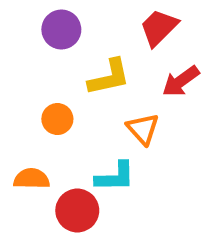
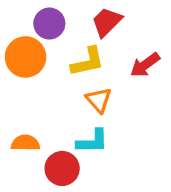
red trapezoid: (159, 28) -> (107, 22), moved
orange circle: (57, 119) -> (25, 57), moved, size x1.6
orange triangle: (143, 129) -> (99, 100), moved

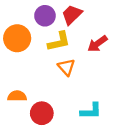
purple circle: (49, 24) -> (45, 16), moved
cyan L-shape: (92, 141) -> (91, 111), moved

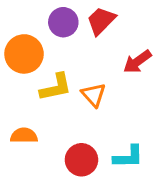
yellow L-shape: (59, 41) -> (56, 87), moved
red circle: (42, 113) -> (81, 160), moved

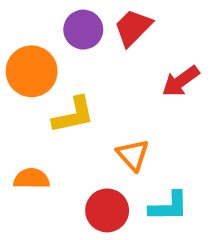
orange triangle: (94, 95) -> (133, 155), moved

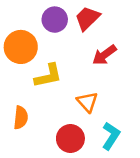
red arrow: (181, 81) -> (104, 55), moved
orange semicircle: (32, 179) -> (21, 118), turned 95
cyan L-shape: (169, 206) -> (111, 136), turned -56

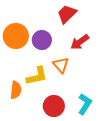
purple circle: (55, 20) -> (42, 40), moved
yellow L-shape: (48, 76) -> (37, 76), moved
orange triangle: (87, 102) -> (61, 65), moved

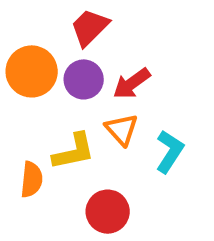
red trapezoid: (67, 14) -> (90, 27), moved
red arrow: (80, 42) -> (132, 83), moved
cyan L-shape: (85, 104) -> (170, 152), moved

